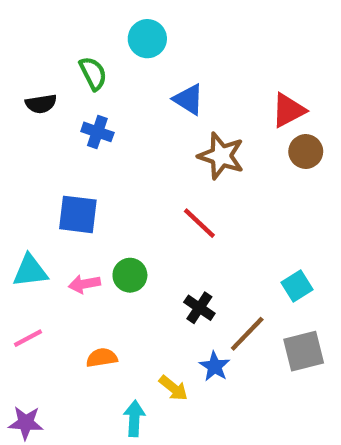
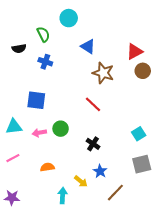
brown line: (247, 334) -> (115, 193), moved

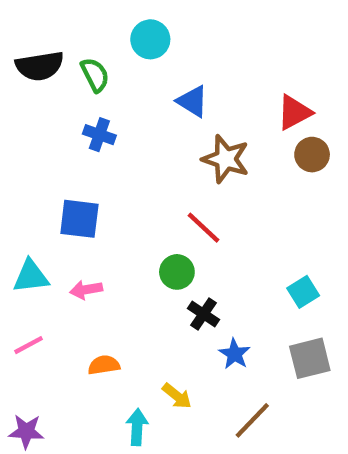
black semicircle: (19, 49) -> (40, 66), moved, size x1.5
green circle: (61, 129) -> (177, 272), moved
blue star: (100, 171) -> (235, 354), moved

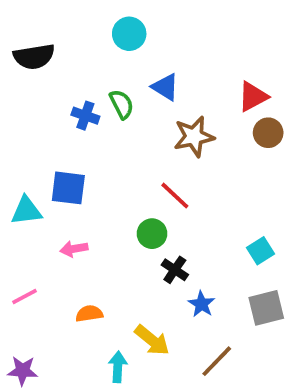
green semicircle: (95, 75) -> (122, 104), moved
brown star: (226, 159) -> (194, 137), turned -30
cyan triangle: (31, 276) -> (26, 211), moved
yellow arrow: (177, 396) -> (152, 340), size x1.4

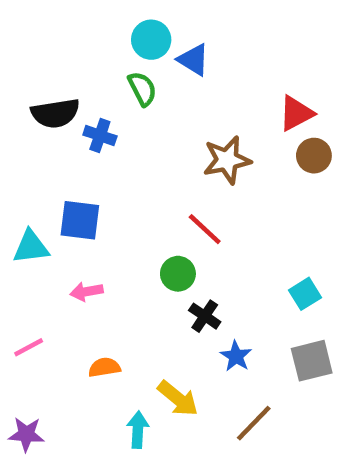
black semicircle: (34, 57) -> (55, 113), moved
blue triangle: (165, 87) -> (194, 60), moved
green semicircle: (122, 104) -> (142, 89), moved

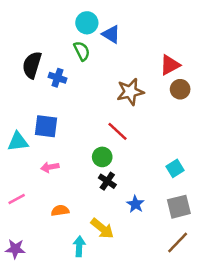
black semicircle: (55, 113) -> (32, 65), turned 116
black cross: (205, 316) -> (107, 181), moved
brown line: (254, 423) -> (178, 242), moved

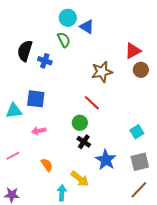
blue star: (135, 204) -> (106, 160), size x1.5
orange semicircle: (60, 211) -> (47, 165), turned 64

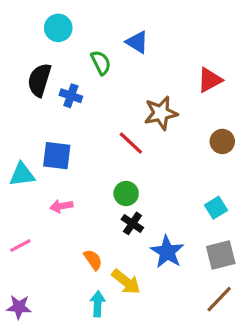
cyan circle: (68, 18) -> (58, 28), moved
brown circle: (141, 70) -> (222, 141), moved
red line: (92, 103) -> (131, 143), moved
orange semicircle: (47, 165) -> (93, 260), moved

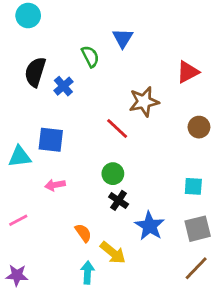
cyan circle: (58, 28) -> (28, 16), moved
blue triangle: (137, 42) -> (123, 38), turned 30
blue cross: (71, 96) -> (63, 86), turned 30
cyan square: (216, 208) -> (193, 186), turned 36

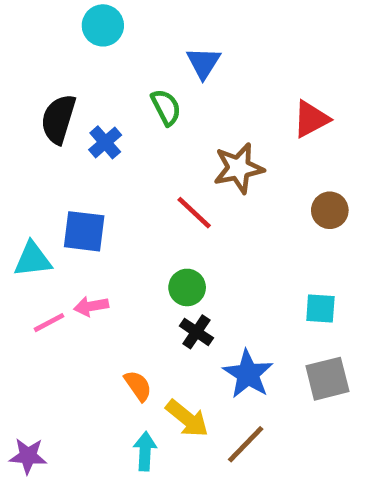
cyan circle: (28, 16) -> (103, 25), moved
green semicircle: (90, 56) -> (166, 107), moved
pink line: (18, 220) -> (49, 323), moved
brown line: (196, 268) -> (246, 444), moved

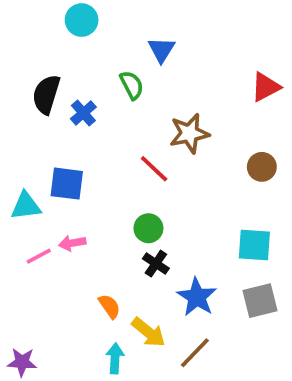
red triangle: (311, 119) -> (266, 87), moved
cyan square: (320, 309) -> (254, 245), size x1.4

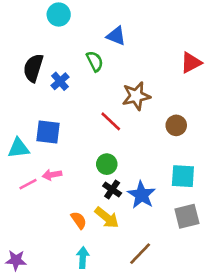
blue triangle: (161, 50) -> (116, 36), turned -40
brown circle: (262, 167) -> (176, 125), moved
blue star: (197, 297) -> (141, 195), moved
yellow arrow: (148, 332) -> (107, 218), moved

